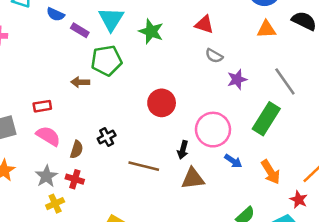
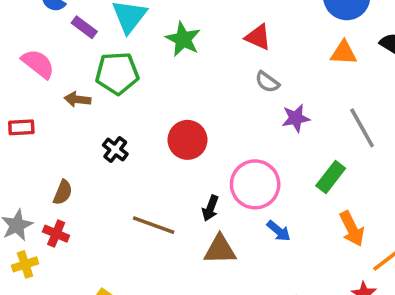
green rectangle: (266, 119) -> (331, 177), size x0.7
pink semicircle: (48, 136) -> (38, 64), moved
black cross: (107, 137) -> (115, 149), moved, turned -30
orange arrow: (271, 172) -> (352, 229), moved

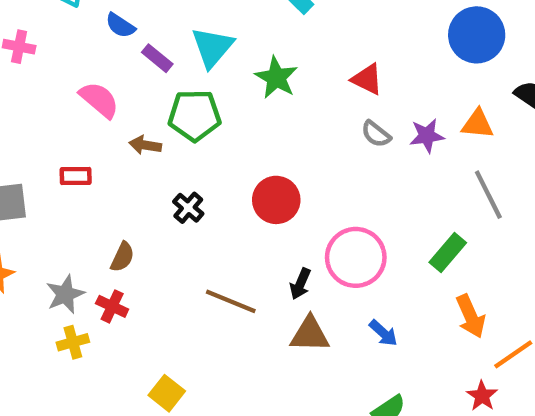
orange triangle: (344, 53) -> (478, 124), moved
purple star: (296, 118) -> (427, 136), moved
blue arrow: (279, 231) -> (383, 333), moved

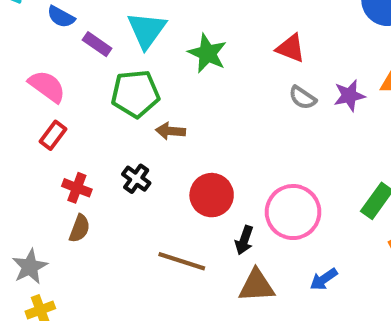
brown arrow: (145, 145) -> (171, 131), moved
red rectangle: (76, 176) -> (53, 135), moved, turned -48
red circle: (276, 200) -> (212, 195), moved
red cross: (112, 306) -> (77, 188), moved
blue arrow: (383, 333) -> (324, 279), turned 108

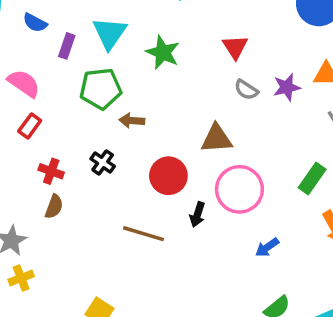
purple rectangle: (97, 44) -> (67, 46), turned 75
red triangle: (291, 48) -> (235, 47), turned 36
brown triangle: (257, 286) -> (217, 139), moved

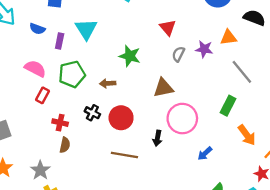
green star: (163, 52) -> (130, 56), moved
purple star: (287, 87) -> (204, 49), turned 30
green pentagon: (101, 89) -> (72, 74), moved
gray semicircle: (246, 90) -> (178, 54), turned 91
red circle: (168, 176) -> (121, 118), moved

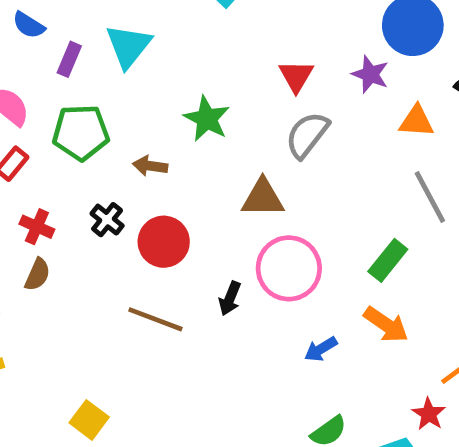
purple star: (204, 49) -> (370, 74), moved
gray semicircle: (178, 54) -> (307, 135), size x1.5
orange arrow: (247, 135) -> (386, 325), moved, turned -30

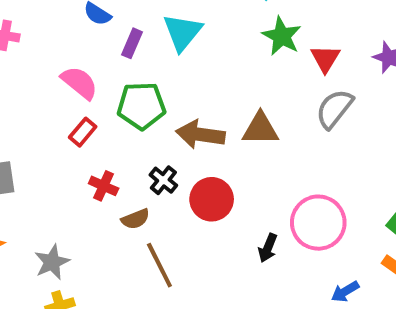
green star: (207, 119) -> (282, 36), moved
brown arrow: (150, 166) -> (200, 135), size x1.6
brown triangle: (263, 198) -> (260, 129), moved
brown semicircle: (37, 275) -> (135, 219), moved, turned 44
brown line: (155, 319) -> (159, 265), moved, turned 42

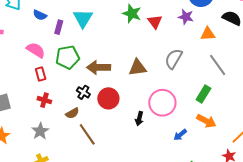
gray semicircle: (334, 109) -> (174, 59), moved
brown triangle: (260, 129) -> (138, 68), moved
red rectangle: (83, 132) -> (41, 74), turned -48
red cross: (104, 186) -> (44, 100), moved
gray star: (52, 262) -> (40, 131), moved

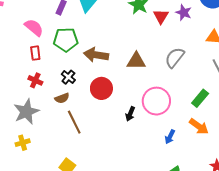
purple star: (186, 17) -> (184, 13), moved
black cross: (83, 92) -> (68, 77), moved
gray star: (40, 131) -> (26, 112), size x1.4
blue arrow: (180, 135) -> (170, 137), turned -32

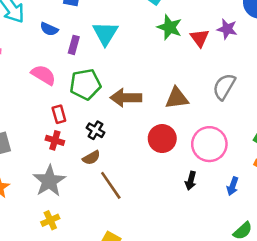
red rectangle: (35, 53) -> (59, 114), moved
red circle: (101, 88) -> (162, 139), moved
black arrow: (130, 114) -> (191, 181), moved

